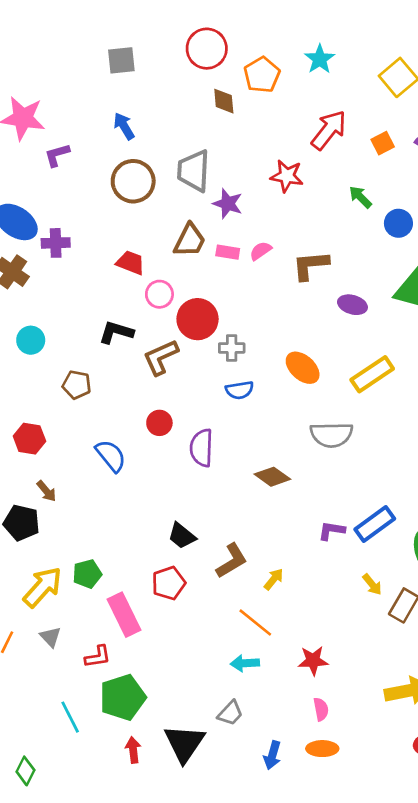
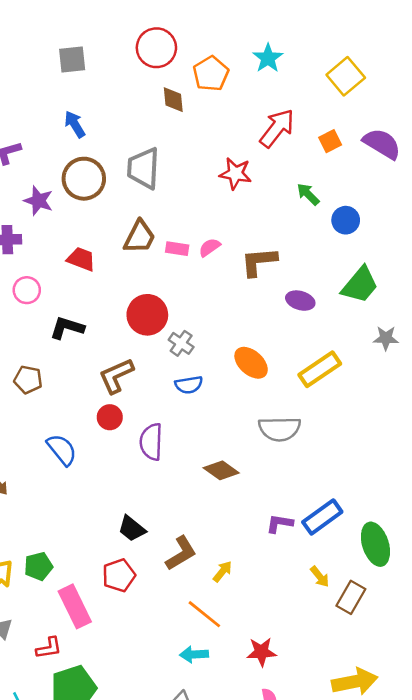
purple star: (228, 204) -> (38, 201), moved
pink circle: (159, 294) -> (27, 290), moved
gray cross: (232, 348) -> (181, 343), turned 35
brown L-shape: (161, 357) -> (116, 376), moved

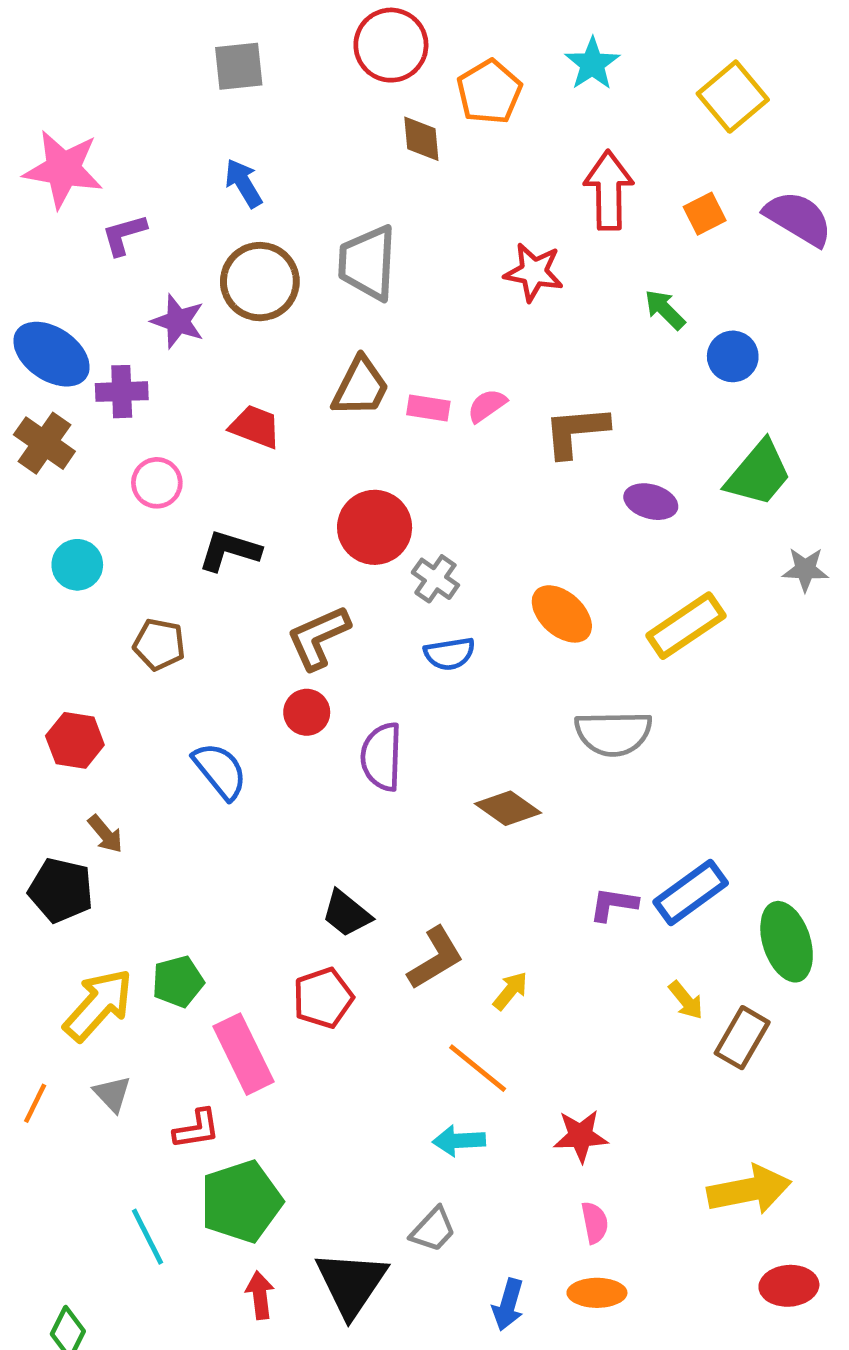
red arrow: (277, 128) -> (609, 190), turned -39

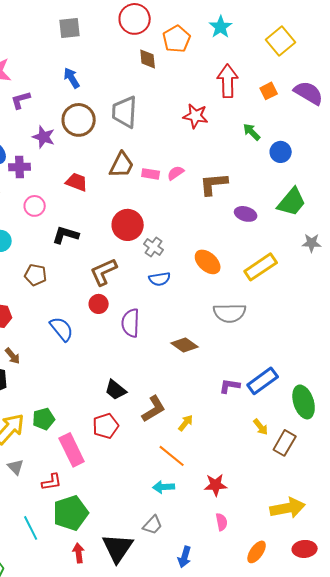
orange ellipse: (597, 1293) -> (257, 552), moved, turned -55

